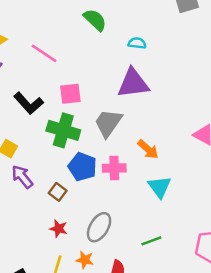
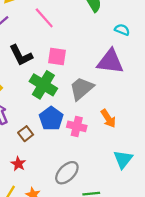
cyan triangle: (160, 187) -> (123, 159), moved
gray ellipse: (99, 227) -> (67, 173), moved

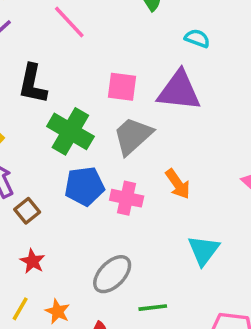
black L-shape: (21, 55) -> (33, 84), turned 40
pink square: (57, 56) -> (122, 87), moved
blue pentagon: (51, 119) -> (84, 186), turned 30
brown square: (26, 134) -> (27, 211), moved

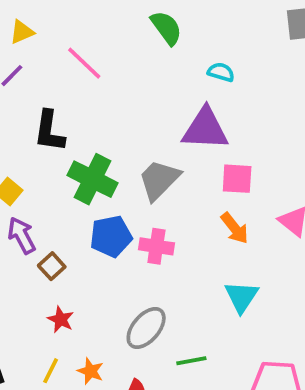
pink square: (122, 87) -> (237, 179), moved
orange arrow: (178, 184) -> (235, 228), moved

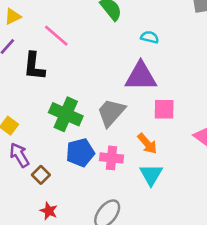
black L-shape: (49, 131) -> (34, 66), moved
orange arrow: (235, 228) -> (147, 144), moved
cyan triangle: (241, 297) -> (151, 175), moved

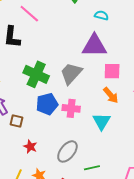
orange arrow: (147, 144) -> (111, 95), moved
brown square: (41, 175) -> (17, 121), turned -32
red star: (49, 211) -> (30, 147), moved

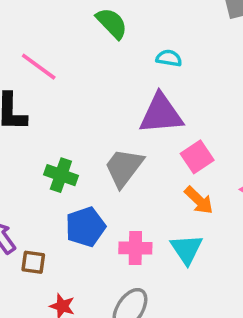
pink square: (112, 71) -> (197, 157), turned -30
green cross: (36, 74) -> (61, 175), size x0.7
pink cross: (71, 108) -> (135, 248), moved

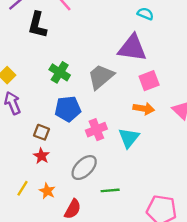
orange arrow: (199, 200) -> (144, 109), turned -48
pink cross: (135, 248) -> (96, 130), turned -36
brown square: (33, 262) -> (42, 132), moved

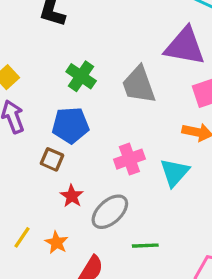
gray trapezoid: (101, 77) -> (139, 85), turned -72
blue pentagon: (68, 109) -> (70, 125), moved
red star: (41, 156) -> (72, 196), moved

